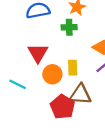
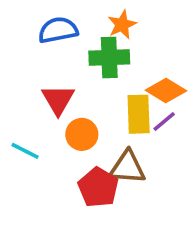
green cross: (69, 27) -> (109, 58), size x1.5
yellow rectangle: (73, 68) -> (139, 114), moved, size x1.5

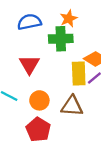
orange circle: (82, 134) -> (39, 100), moved
red pentagon: (98, 187) -> (38, 130), moved

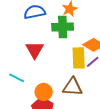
orange circle: (39, 100) -> (44, 92), moved

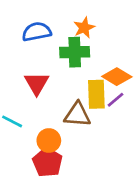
brown triangle: (73, 87) -> (77, 115), moved

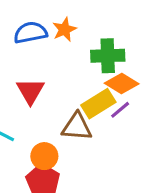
orange star: (84, 28) -> (64, 29), moved
green cross: (75, 52) -> (108, 56), moved
yellow rectangle: (96, 94) -> (98, 104), turned 60

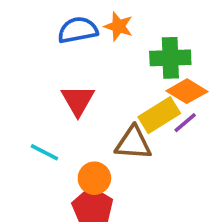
orange star: (64, 29) -> (118, 26), turned -30

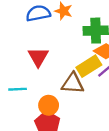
cyan line: (44, 152) -> (18, 89), turned -30

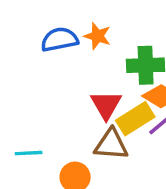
red triangle: (38, 57) -> (106, 105), moved

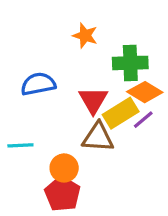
blue semicircle: (60, 39) -> (38, 84), moved

